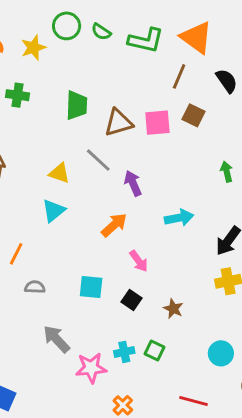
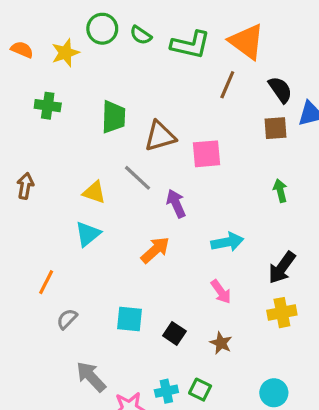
brown square: (193, 115) -> (275, 128), moved, turned -30
pink square: (157, 123) -> (207, 154), moved
pink arrow: (139, 261) -> (221, 292), moved
gray semicircle: (35, 287) -> (67, 319), turned -48

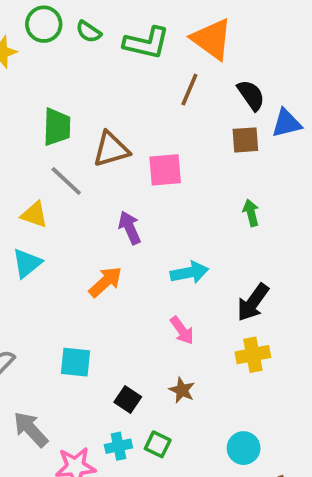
gray line: (138, 178) -> (66, 181), moved
black square: (174, 333) -> (128, 399), moved

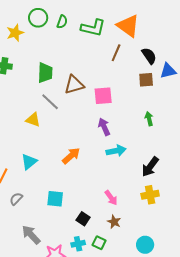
green semicircle: (89, 32) -> (62, 22), turned -104
purple arrow: (130, 228) -> (104, 127), moved
cyan triangle: (27, 263) -> (29, 162), moved
pink arrow: (182, 330) -> (111, 198), moved
brown star: (182, 390) -> (114, 222), moved

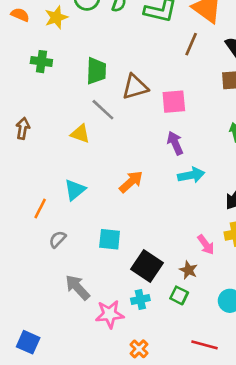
pink arrow: (111, 198) -> (206, 245), moved
black square: (83, 219) -> (147, 266), size x1.6
green square: (99, 243) -> (179, 295), moved

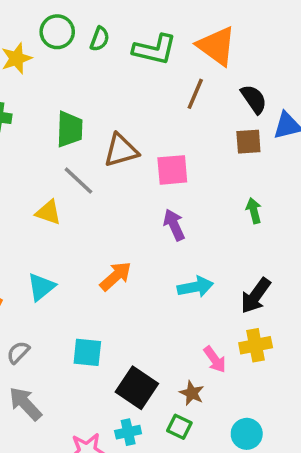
cyan arrow: (191, 175) -> (195, 287), moved
gray arrow: (78, 287) -> (25, 404), moved

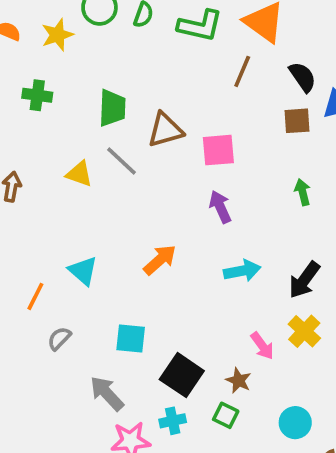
yellow triangle: (48, 212) -> (79, 174), moved
cyan triangle: (41, 287) -> (83, 271), turned -40
yellow cross: (256, 345) -> (304, 331), turned -36
gray arrow: (25, 404) -> (107, 393), moved

